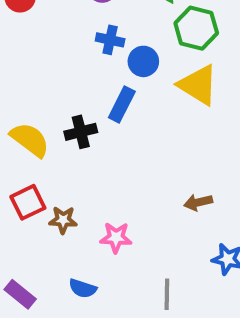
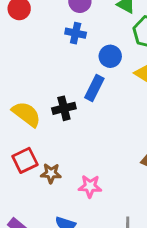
blue cross: (110, 40) -> (76, 33), moved

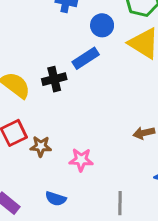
blue rectangle: (94, 88) -> (86, 58), turned 30

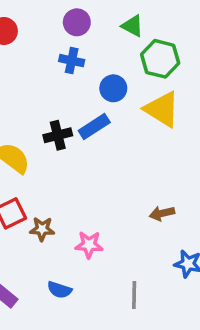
black cross: (54, 79) -> (58, 135), moved

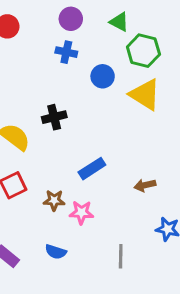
blue rectangle: (94, 127) -> (92, 169), moved
brown star: (42, 229) -> (54, 200), moved

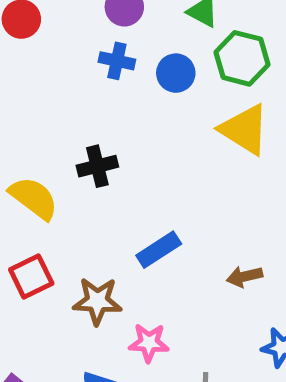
blue circle: (103, 76) -> (176, 73), moved
brown star: (54, 200) -> (97, 301), size x1.4
pink star: (81, 212) -> (149, 343), moved

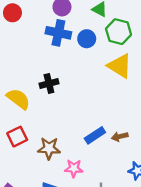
blue cross: (117, 61) -> (58, 33), size x1.5
blue rectangle: (159, 250) -> (95, 135), moved

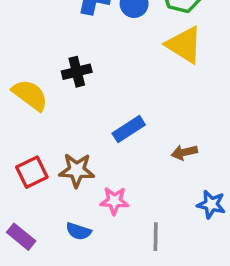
blue rectangle: (95, 135) -> (129, 129), moved
red square: (17, 137) -> (32, 172), moved

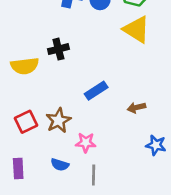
yellow semicircle: (30, 95) -> (25, 66), turned 136
brown star: (77, 170) -> (58, 120), turned -30
purple rectangle: (21, 237) -> (18, 169), turned 48
gray line: (156, 237) -> (94, 175), moved

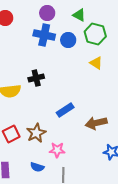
yellow triangle: (136, 30) -> (96, 63), size x0.6
brown arrow: (136, 108) -> (96, 123), size x1.5

